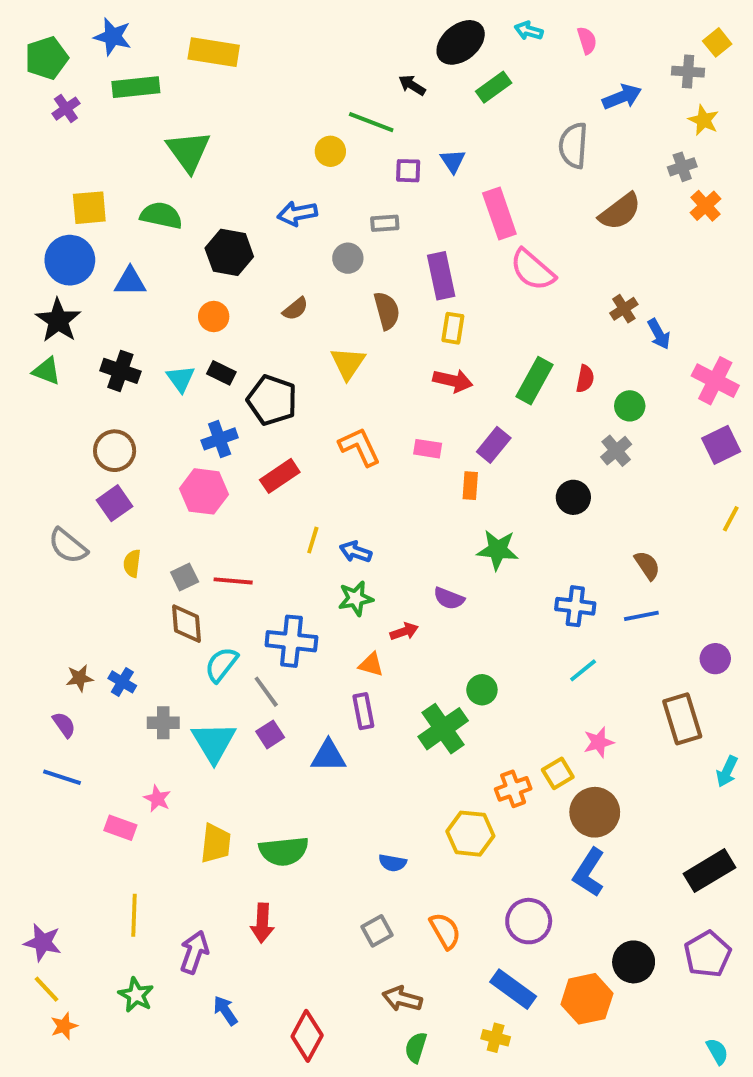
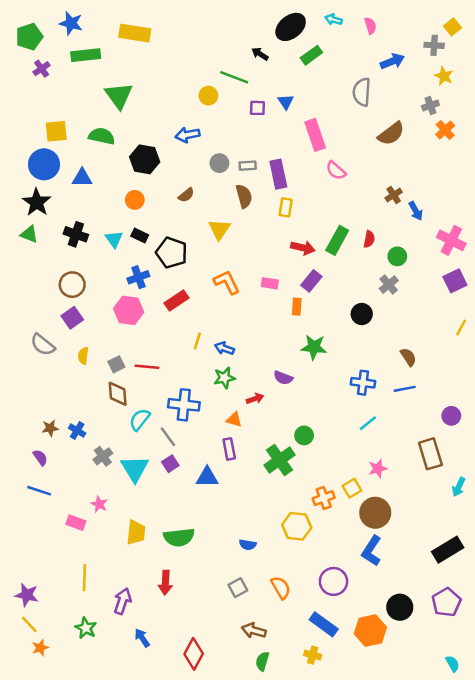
gray rectangle: (385, 223) -> (248, 166), moved
pink semicircle: (533, 270) -> (336, 170), size x0.7
red arrow: (453, 381) -> (303, 248), moved
gray cross: (163, 723) -> (103, 456), turned -36

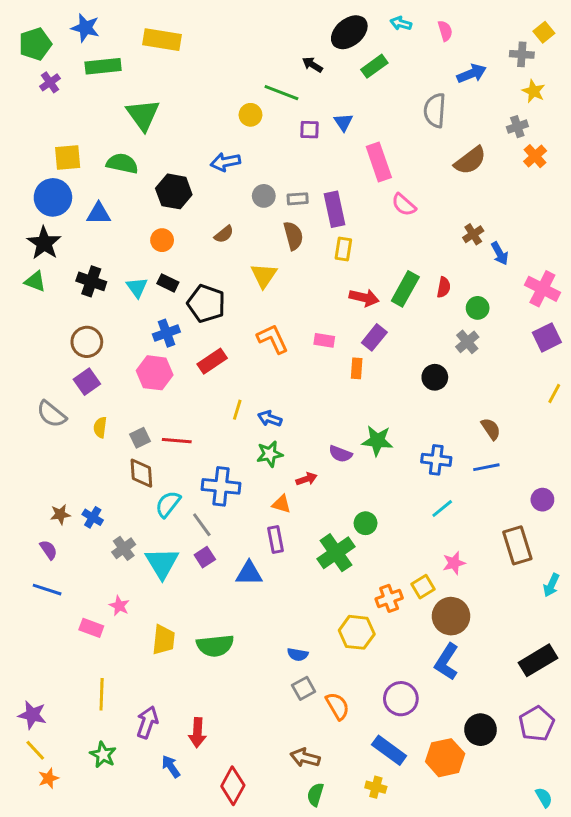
green star: (314, 347) -> (377, 441), moved
red arrow: (165, 583) -> (197, 733), moved
gray square: (238, 588) -> (304, 688), moved

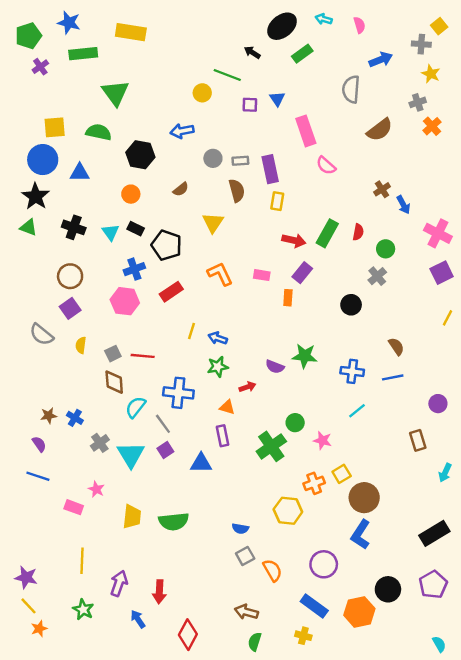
brown rectangle: (517, 545) -> (418, 440), size x0.7
pink star: (454, 563) -> (322, 440), moved, turned 30

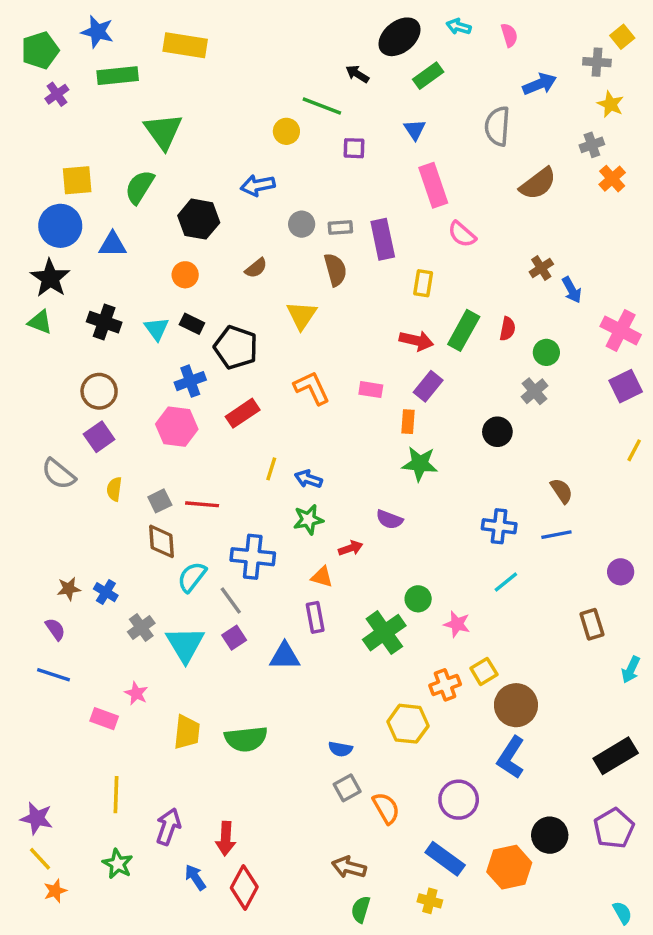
blue triangle: (277, 99) -> (415, 130), moved
green semicircle: (99, 132) -> (140, 187), turned -70
yellow rectangle: (277, 201) -> (423, 283), moved
green star: (305, 356) -> (420, 464), moved
red diamond: (188, 635) -> (244, 887), moved

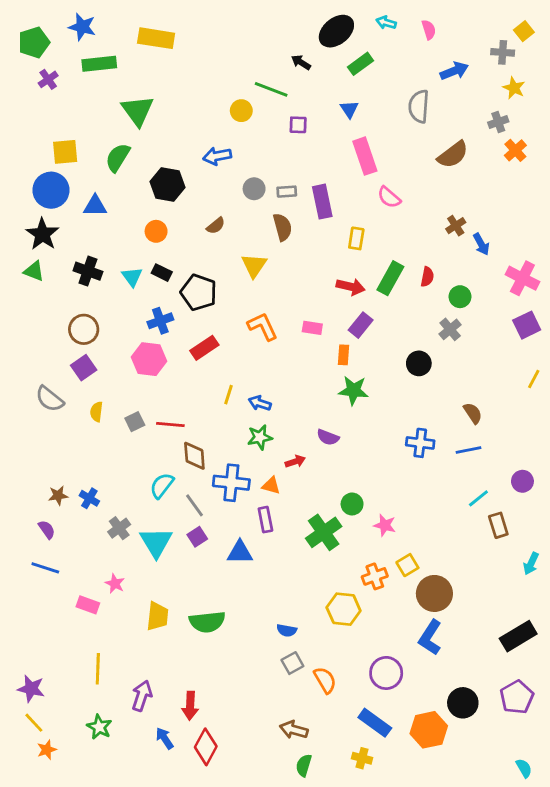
brown diamond: (162, 541) -> (194, 456), moved
blue cross: (253, 557) -> (231, 483), moved
cyan line: (506, 582) -> (478, 498), moved

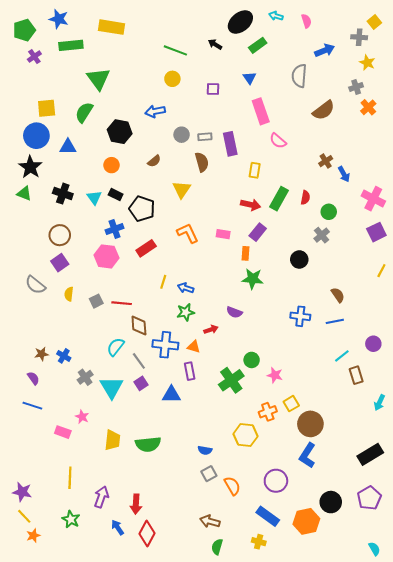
green line: (271, 89) -> (175, 50), moved

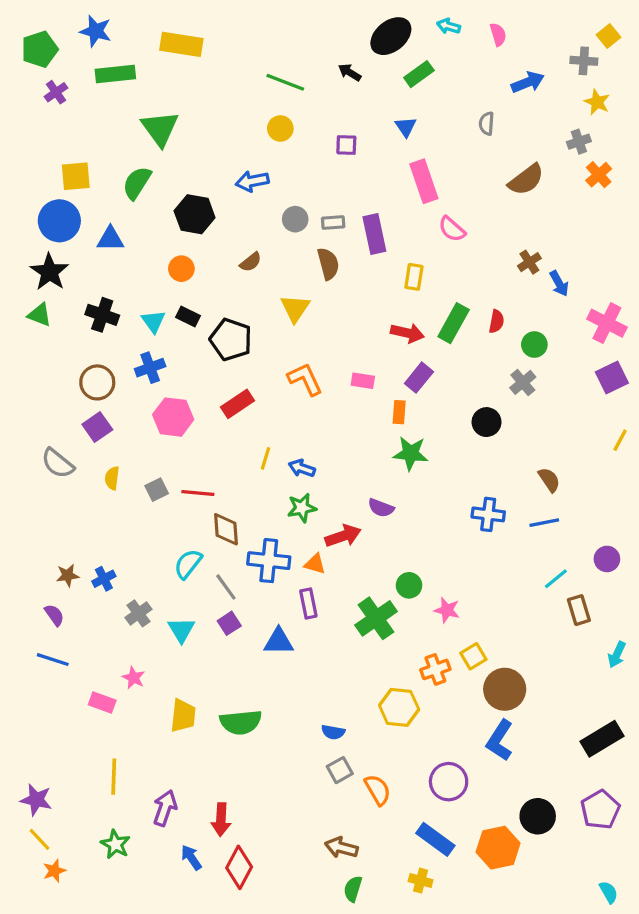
gray semicircle: (299, 76) -> (487, 124), size x0.6
blue cross: (115, 229) -> (150, 368), moved
red arrow: (211, 330) -> (343, 536), size x1.5
blue cross: (64, 356) -> (104, 579), turned 32
cyan triangle: (112, 387) -> (181, 630), size x0.7

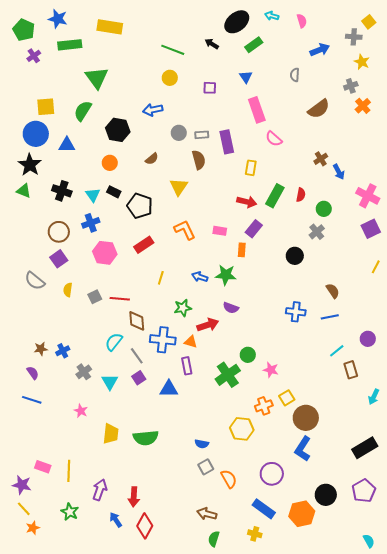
green pentagon: (40, 49) -> (24, 30), turned -30
green star: (411, 453) -> (226, 275), moved
blue arrow: (302, 468) -> (200, 277), moved
pink rectangle: (102, 702) -> (43, 467), moved

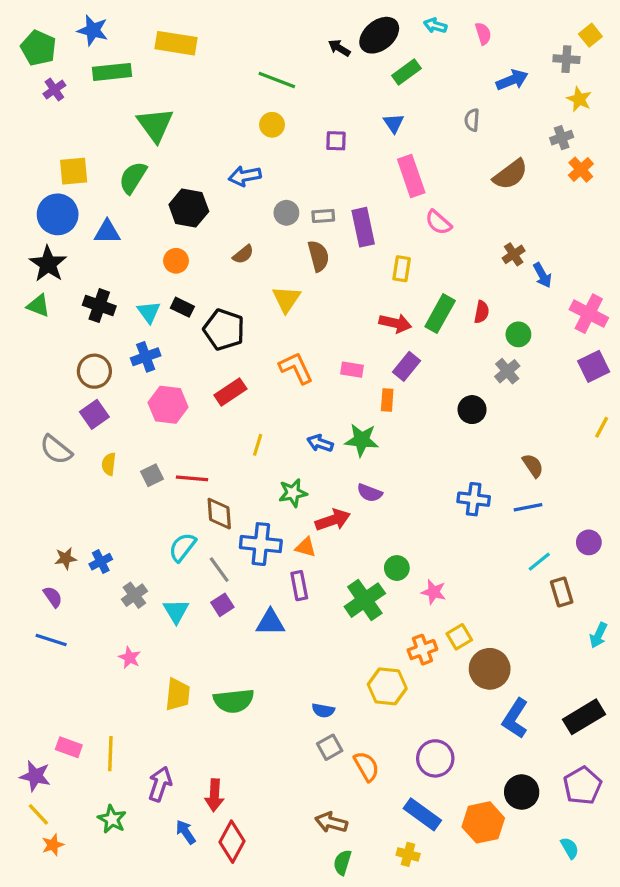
black arrow: (212, 44) -> (339, 48), moved
blue L-shape: (303, 449) -> (515, 718), moved
cyan semicircle: (369, 541) -> (570, 848), moved

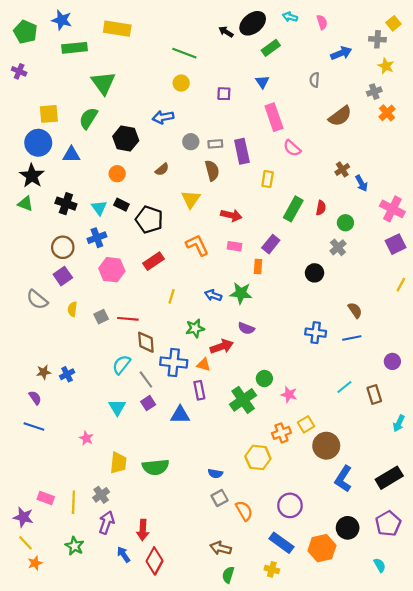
purple cross: (54, 90) -> (19, 71), moved, turned -32
red arrow: (395, 323) -> (231, 215), moved
cyan line: (539, 562) -> (344, 387), moved
gray cross: (134, 595) -> (101, 495), moved

